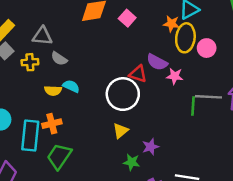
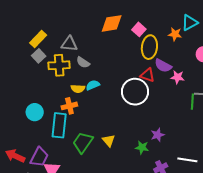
yellow ellipse: (185, 38) -> (149, 47), moved
yellow cross: (30, 62) -> (59, 65), size x1.5
cyan semicircle: (71, 86) -> (93, 85), turned -48
orange cross: (52, 124) -> (69, 106), moved
yellow triangle: (121, 131) -> (109, 141), moved, turned -32

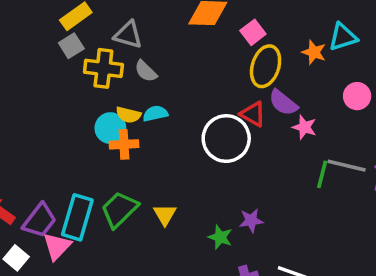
orange cross: (69, 106) -> (124, 144), moved
cyan circle: (35, 112) -> (110, 128), moved
cyan rectangle: (59, 125) -> (77, 217), moved

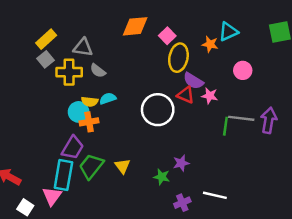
red triangle: (253, 114) -> (186, 95), moved
purple trapezoid: (40, 221) -> (73, 148), moved

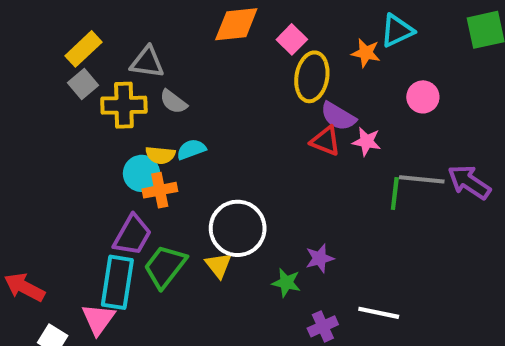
white circle: (158, 110) -> (238, 228), moved
purple arrow: (269, 120) -> (469, 182), turned -65

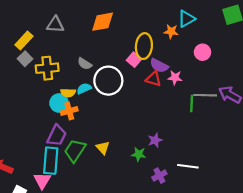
pink square: (292, 39) -> (134, 60), moved
gray triangle: (147, 62) -> (55, 25), moved
gray semicircle: (173, 102) -> (85, 64), moved
white circle: (238, 228) -> (108, 81), moved

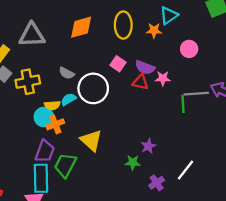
gray triangle: (55, 25) -> (32, 35), size x1.4
yellow ellipse: (144, 46) -> (123, 25), moved
yellow triangle: (103, 148) -> (91, 140), moved, size x1.5
white line: (188, 166) -> (186, 170), turned -54

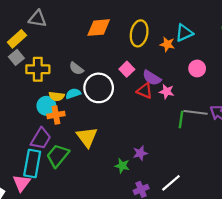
gray triangle: (32, 35) -> (37, 19), moved, size x0.7

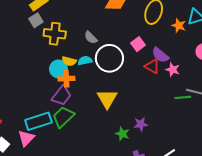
green line: (181, 120) -> (183, 97), turned 70
yellow triangle: (87, 137) -> (107, 99), moved
purple trapezoid: (41, 139) -> (61, 96), moved
cyan rectangle: (32, 163) -> (38, 121), turned 55

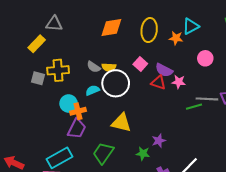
gray square: (36, 20) -> (38, 78), moved, turned -32
yellow semicircle: (69, 61) -> (109, 67), moved
yellow triangle: (107, 99) -> (121, 123), turned -35
green trapezoid: (63, 117) -> (103, 153), moved

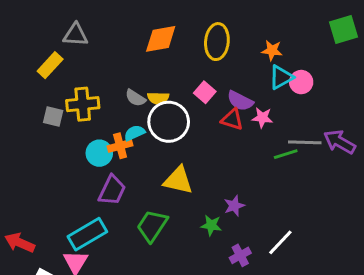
cyan triangle: (191, 26) -> (281, 77), moved
orange star: (176, 38) -> (272, 50), moved
orange cross: (78, 111) -> (120, 146), moved

